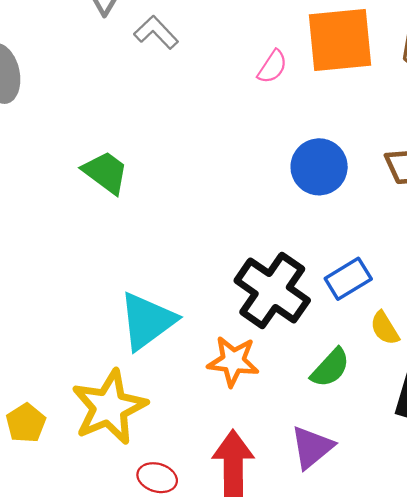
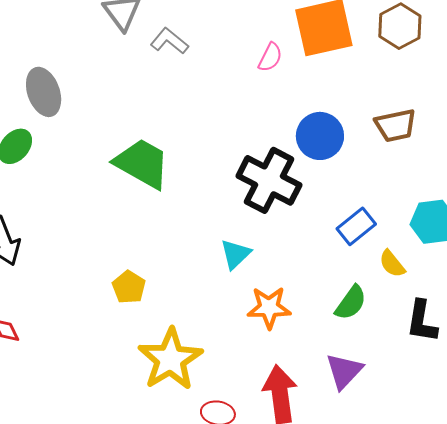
green trapezoid: (106, 172) -> (142, 163), size x1.4
black cross: (272, 290) -> (269, 180), moved
cyan triangle: (147, 321) -> (235, 254), moved, size x0.6
yellow pentagon: (26, 423) -> (129, 287), moved

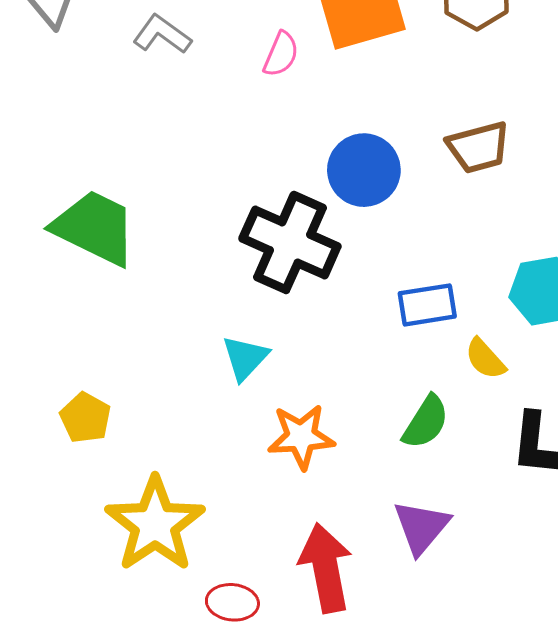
gray L-shape: (169, 41) -> (162, 34), moved
blue rectangle: (356, 226) -> (427, 305), turned 33

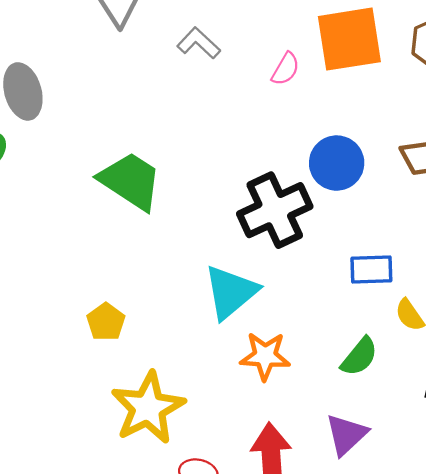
black cross: (290, 242) -> (275, 210), turned 34
cyan triangle: (245, 358) -> (231, 292), size x1.6

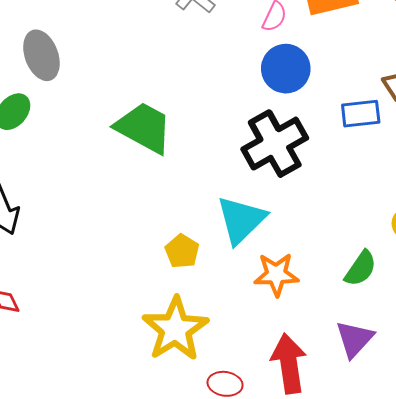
blue circle: (337, 163) -> (286, 69), moved
blue rectangle: (371, 269) -> (361, 114), moved
yellow pentagon: (106, 322) -> (182, 251), moved

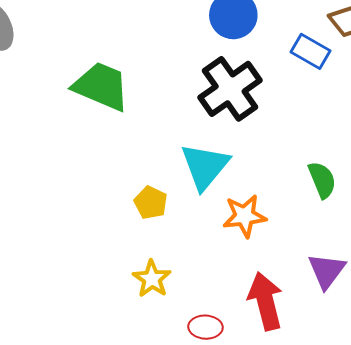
blue rectangle: (361, 114) -> (311, 51), turned 42
green semicircle: (361, 268) -> (322, 180), moved, turned -51
yellow star: (175, 329) -> (152, 279), size x0.6

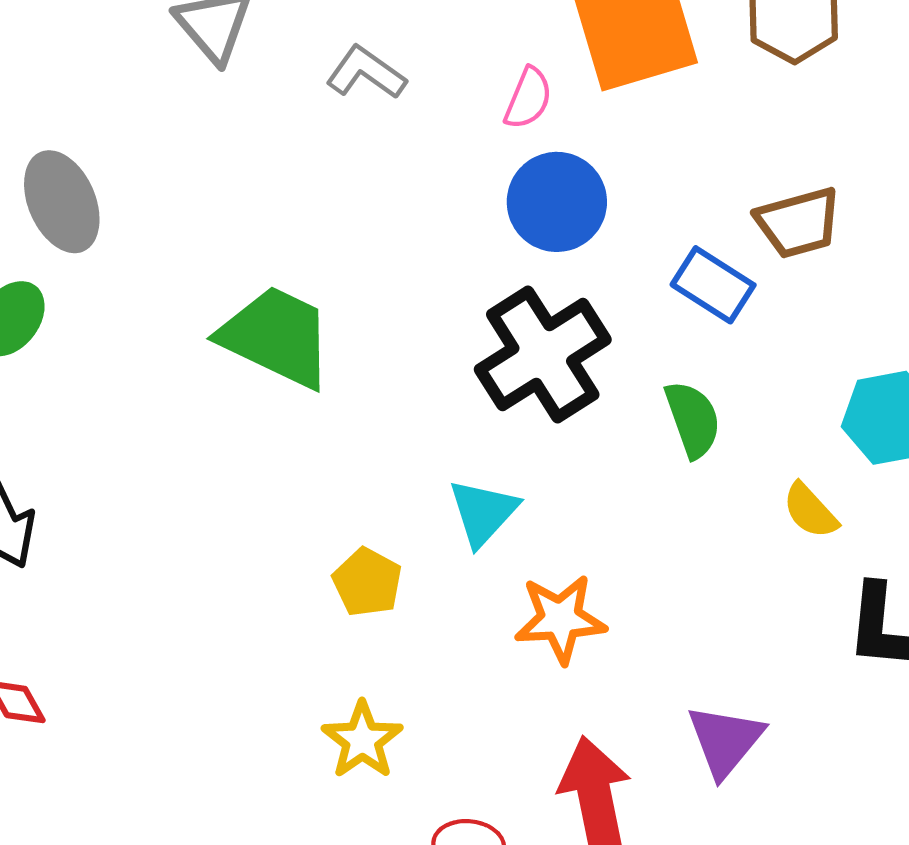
cyan triangle: (205, 166) -> (483, 512), size x0.7
green semicircle: (322, 180) -> (693, 419), moved

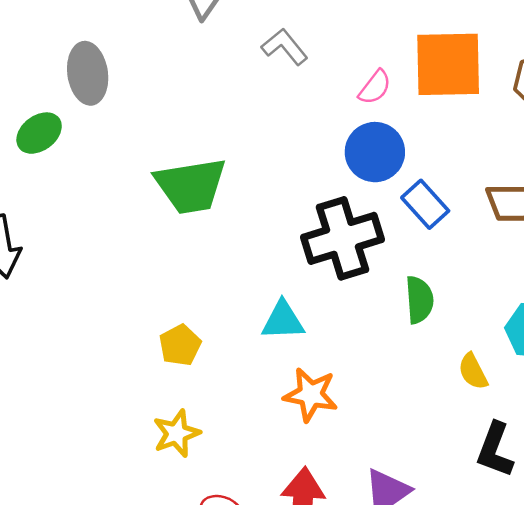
blue rectangle: (713, 285) -> (425, 204), moved
green trapezoid: (276, 337) -> (191, 186), turned 130
cyan triangle: (483, 512) -> (283, 321), turned 30
yellow pentagon: (367, 582) -> (180, 345), moved

